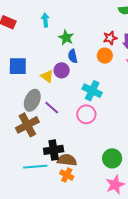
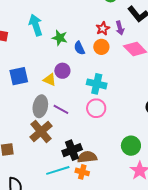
cyan arrow: (45, 20) -> (36, 25), size x1.5
blue semicircle: (73, 56) -> (79, 48), moved
orange cross: (67, 175) -> (82, 172), moved

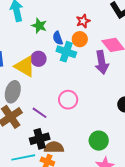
purple arrow: (120, 28) -> (102, 62), moved, size x1.6
yellow triangle: (50, 80) -> (25, 66), size x1.6
cyan cross: (97, 84) -> (66, 52), moved
purple line: (61, 109) -> (40, 113), moved

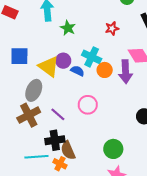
blue semicircle: (58, 38) -> (77, 71), moved, turned 128
orange circle: (80, 39) -> (105, 70), moved
brown semicircle: (54, 147) -> (68, 150), turned -120

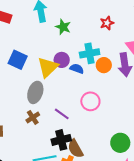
blue square: (19, 56) -> (18, 60), turned 30
cyan cross: (92, 57) -> (90, 53), turned -30
yellow triangle: (49, 67) -> (48, 67), turned 45
brown cross: (29, 115) -> (33, 117), size x0.6

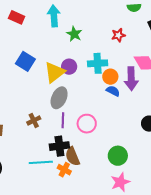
blue semicircle: (77, 69) -> (113, 91), moved
gray ellipse: (35, 92) -> (59, 98), moved
pink circle: (90, 101) -> (87, 124), moved
purple line: (62, 114) -> (63, 120), turned 49

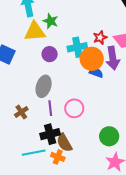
red star: (118, 35) -> (100, 38), moved
yellow triangle: (54, 72) -> (35, 32), moved, turned 40
orange circle: (110, 77) -> (92, 59), size x1.5

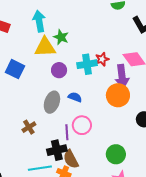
red star: (100, 38) -> (102, 59), moved
orange circle: (92, 59) -> (118, 95), moved
blue semicircle: (96, 73) -> (75, 97), moved
purple line: (50, 108) -> (67, 132), moved

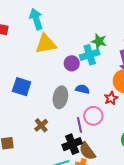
green star: (61, 37) -> (99, 41), moved
red star: (102, 59) -> (111, 98), moved
blue square: (15, 69) -> (22, 87), moved
purple circle: (59, 70) -> (72, 63), moved

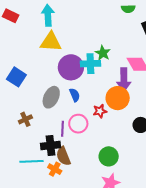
purple circle: (72, 63) -> (71, 67), size x1.6
blue semicircle: (82, 89) -> (75, 95), turned 40

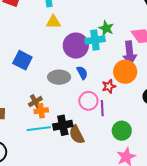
yellow triangle: (51, 42) -> (53, 22), size x0.7
gray ellipse: (51, 97) -> (59, 77), turned 70
purple line: (63, 129) -> (102, 108), moved
cyan line: (31, 161) -> (39, 129), moved
orange cross: (55, 169) -> (41, 111), moved, turned -32

